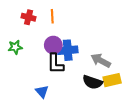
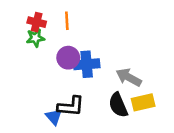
green star: (15, 47) -> (35, 38), moved
black L-shape: (55, 64) -> (71, 106), moved, turned -85
black semicircle: (92, 82) -> (118, 105), turned 48

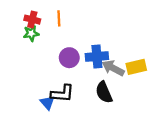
purple circle: (68, 58) -> (69, 58), moved
blue cross: (87, 64) -> (97, 57), moved
yellow rectangle: (143, 102) -> (136, 67), moved

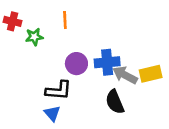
red cross: (32, 20) -> (13, 21), moved
black L-shape: (62, 93) -> (59, 90), moved

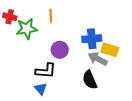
green star: (34, 37) -> (27, 29), size x1.5
blue cross: (107, 62) -> (92, 39), moved
yellow rectangle: (151, 74) -> (110, 50), moved, turned 30

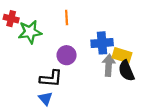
orange line: (51, 16) -> (67, 17), moved
gray arrow: (98, 59) -> (109, 65), turned 66
black semicircle: (90, 80) -> (126, 71), moved

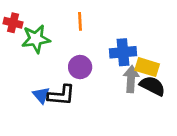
black semicircle: (126, 71) -> (152, 86), turned 140
blue triangle: (45, 98) -> (41, 95), moved

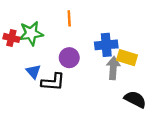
red cross: (13, 23) -> (11, 38), moved
black semicircle: (152, 86) -> (135, 99), moved
blue triangle: (41, 95) -> (33, 72), moved

